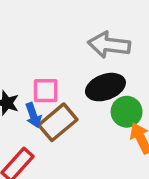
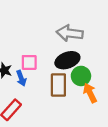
brown rectangle: (58, 122) -> (58, 85), moved, turned -50

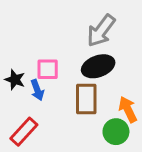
gray arrow: (70, 33) -> (101, 31), turned -60
green circle: (81, 76) -> (116, 132), moved

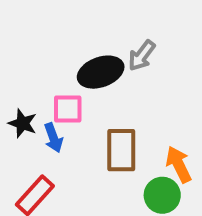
gray arrow: (101, 31) -> (142, 56), size x0.7
black ellipse: (98, 66) -> (101, 72), moved

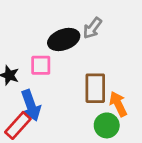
blue arrow: (53, 138) -> (31, 105), moved, size x1.5
brown rectangle: (121, 150) -> (95, 88), moved

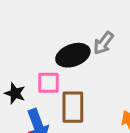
brown rectangle: (95, 88) -> (73, 107), moved

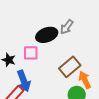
brown rectangle: (73, 107) -> (70, 67), moved, turned 50

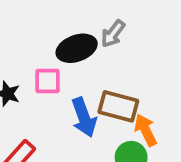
brown rectangle: (70, 67) -> (118, 106), turned 55
blue arrow: (24, 81) -> (84, 117), moved

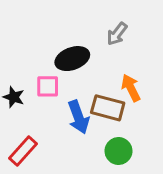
gray arrow: (113, 34) -> (117, 34), moved
orange arrow: (146, 130) -> (131, 88), moved

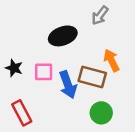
pink square: (48, 86) -> (44, 72), moved
red rectangle: (23, 151) -> (22, 113), turned -70

